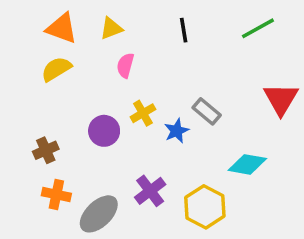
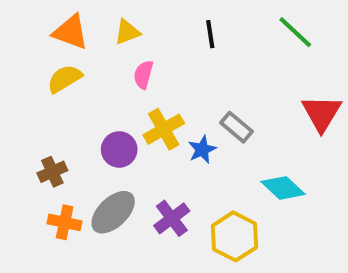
green line: (258, 28) -> (295, 32), turned 72
yellow cross: (143, 113) -> (164, 129), size x1.4
cyan diamond: (247, 164) -> (283, 188), turned 33
gray ellipse: (99, 214) -> (113, 212), moved

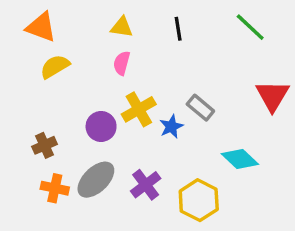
orange triangle: (71, 32) -> (41, 27), moved
yellow triangle: (127, 32) -> (122, 27), moved, turned 30

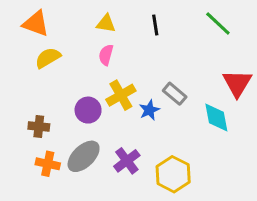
brown cross: (45, 145) -> (39, 126), turned 30
cyan diamond: (240, 159) -> (216, 118), moved, turned 36

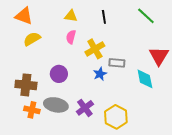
gray rectangle: (175, 94) -> (117, 63), turned -35
yellow cross: (121, 95) -> (95, 49), moved
brown cross: (39, 126) -> (26, 85), size x1.5
gray ellipse: (84, 156) -> (56, 105), turned 55

